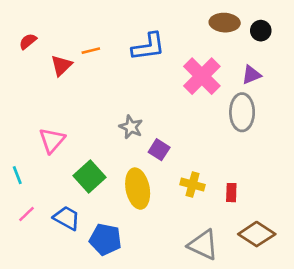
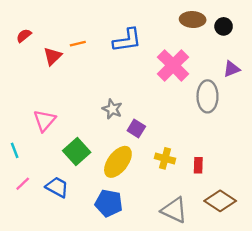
purple triangle: (251, 75) -> (232, 69), moved
yellow ellipse: (138, 189) -> (118, 162), turned 48
blue pentagon: (105, 239) -> (109, 203), moved

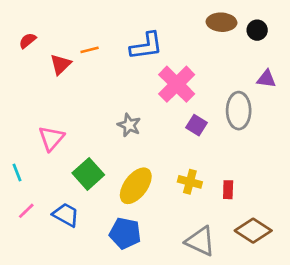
pink cross: (173, 65) -> (177, 84), moved
purple triangle: (232, 69) -> (266, 79), turned 30
purple square: (136, 129) -> (196, 125), moved

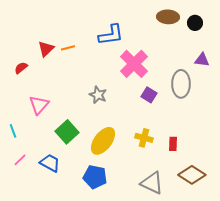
red semicircle: (28, 41) -> (21, 68), moved
orange line: (90, 50) -> (68, 48), moved

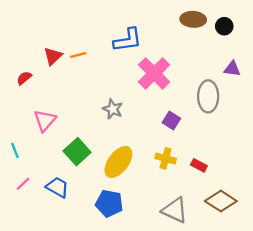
purple square: (149, 95) -> (171, 121), moved
red rectangle: (173, 144) -> (199, 165), turned -64

